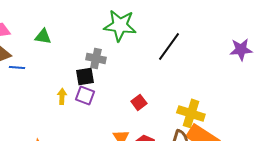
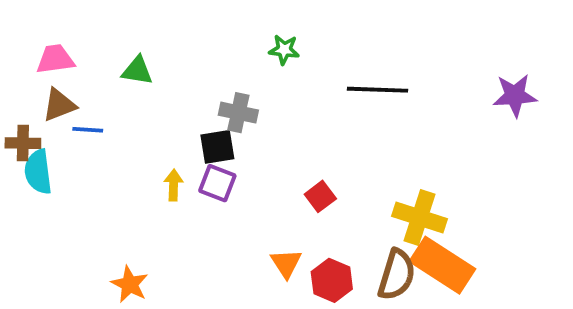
green star: (120, 25) -> (284, 50), size x0.5
black line: (169, 46) -> (378, 90), turned 56

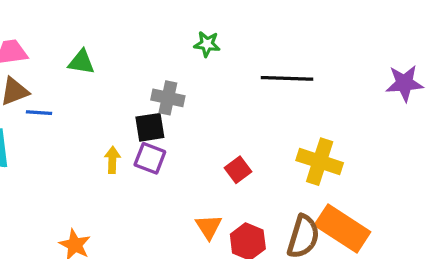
yellow cross: (419, 217) -> (320, 162), moved

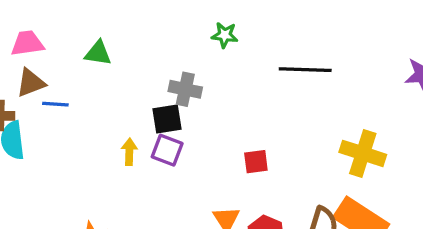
yellow cross: (320, 162) -> (363, 153), moved
red square: (238, 170) -> (256, 162), turned 30

